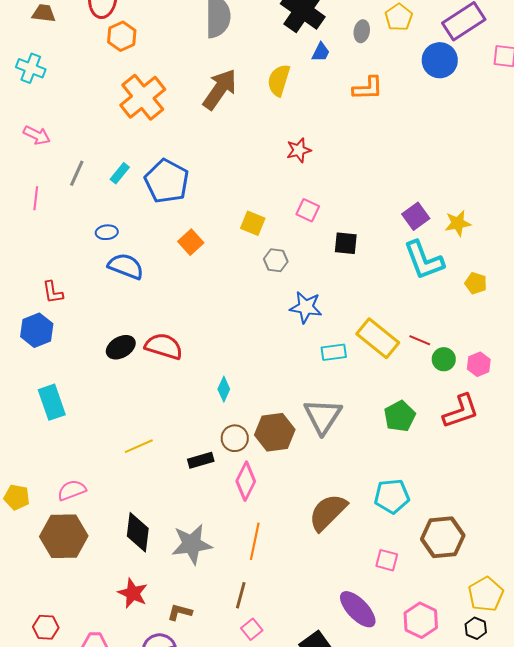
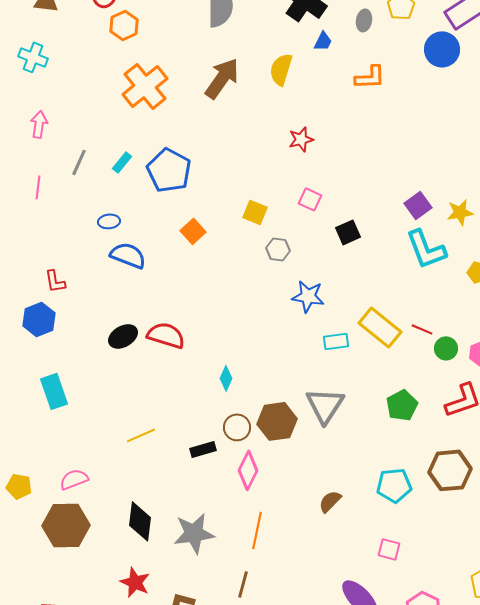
pink arrow: (37, 135) -> (39, 124), turned -108
black square: (346, 243) -> (348, 232), turned -30
brown semicircle: (328, 512) -> (330, 501), size x0.6
brown hexagon: (443, 537) -> (450, 470), moved

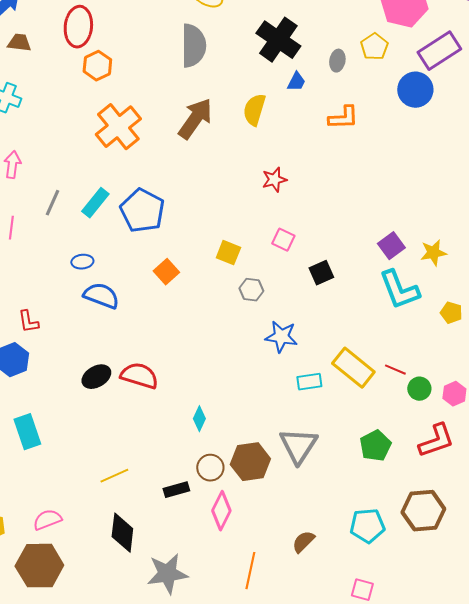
cyan rectangle: (122, 162) -> (95, 203), size x1.4
black diamond: (140, 521) -> (122, 533), moved
orange line: (257, 530) -> (250, 571), moved

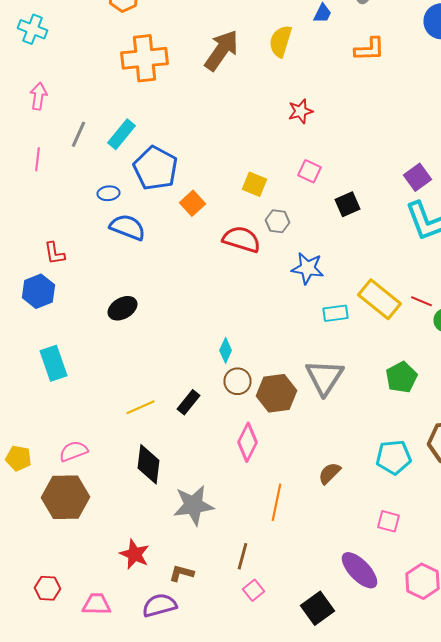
orange cross: (118, 127) -> (144, 58), turned 33
blue pentagon: (142, 211) -> (156, 168), moved
red semicircle: (139, 376) -> (242, 239), moved
brown circle: (210, 468) -> (238, 381), moved
black rectangle: (176, 490) -> (188, 402), moved, turned -35

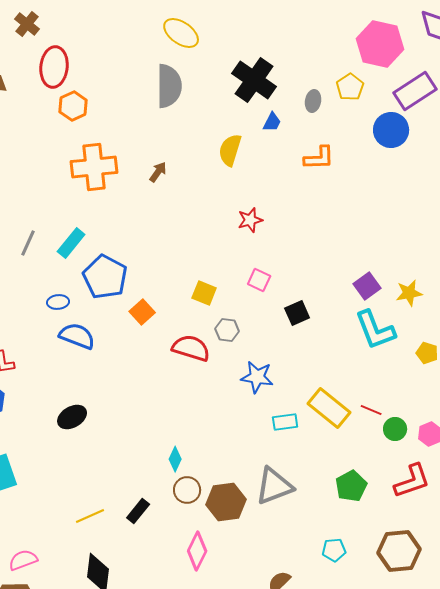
brown arrow: (222, 50) -> (158, 172), moved, size x0.5
gray triangle: (324, 377) -> (274, 486), turned 36
cyan pentagon: (394, 457) -> (334, 550), moved, size x0.7

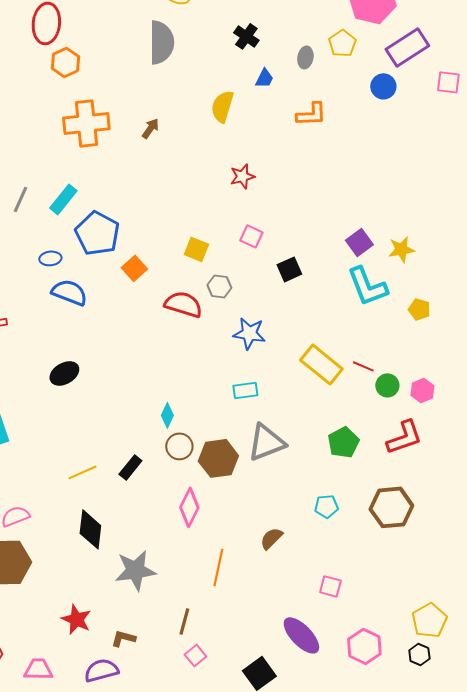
black cross: (254, 80) -> (246, 36), size x0.6
blue circle: (391, 130) -> (383, 86), size x0.7
cyan rectangle: (285, 422) -> (245, 390), moved

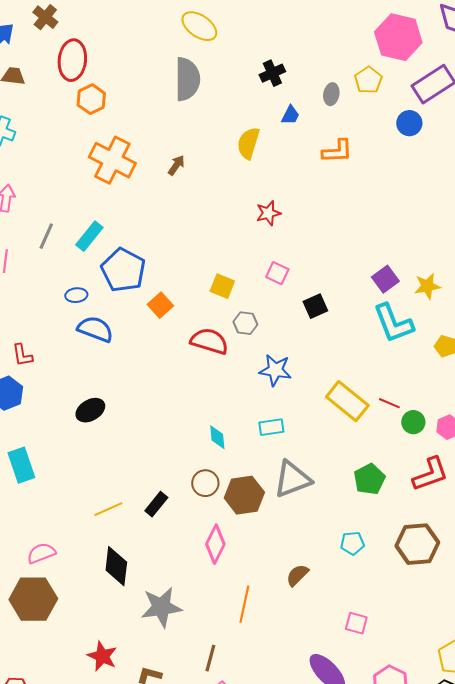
black cross: (246, 36) -> (272, 73), turned 30
orange cross: (86, 123) -> (112, 160), turned 33
cyan diamond: (167, 415) -> (217, 437), moved, turned -30

